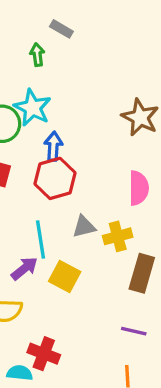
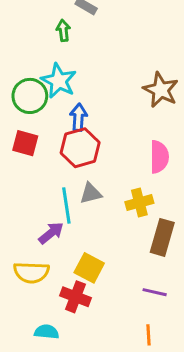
gray triangle: (84, 227) -> (91, 193), moved
yellow square: (65, 276) -> (89, 268), moved
red cross: (44, 354) -> (75, 297), moved

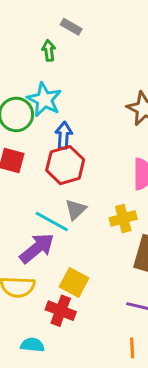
gray triangle: (91, 193) -> (76, 210), turned -30
cyan line: (66, 206) -> (52, 221), turned -52
purple arrow: (51, 233) -> (37, 248), size x1.4

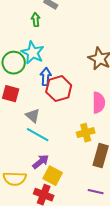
red hexagon: (65, 165) -> (59, 89), moved
gray triangle: (76, 210) -> (33, 116), moved, turned -35
purple arrow: (37, 248) -> (41, 162), moved, size x0.7

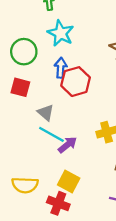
cyan star: (33, 53) -> (61, 33), moved
purple arrow: (41, 162) -> (67, 145), moved

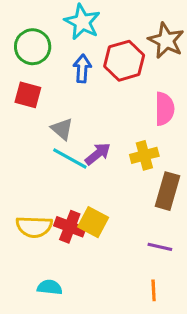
red hexagon: (76, 82) -> (124, 61), moved
purple arrow: (67, 145) -> (98, 154), moved
red cross: (58, 203) -> (70, 227), moved

